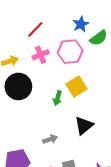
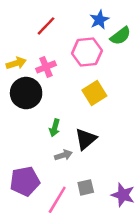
pink cross: (41, 55) -> (46, 67), moved
green arrow: (57, 98) -> (55, 128), moved
black triangle: (84, 126) -> (86, 139), moved

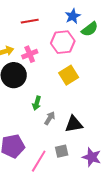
red line: (46, 26) -> (30, 21), turned 36
black triangle: (86, 139) -> (74, 124), moved, turned 30
gray arrow: (63, 155) -> (50, 118), moved, turned -40

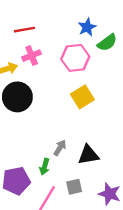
red line: (30, 21) -> (24, 30), moved
pink cross: (30, 54) -> (32, 56), moved
green arrow: (37, 103) -> (45, 167), moved

